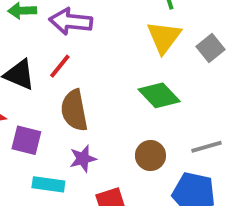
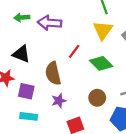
red line: (60, 66) -> (74, 51), moved
cyan rectangle: (48, 184) -> (29, 116), moved

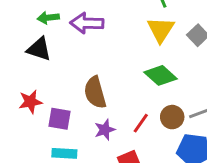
red line: (74, 51) -> (141, 123), moved
black triangle: (21, 54) -> (39, 49), moved
brown circle: (97, 98) -> (172, 117), moved

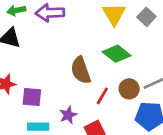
brown semicircle: (95, 92) -> (81, 70), moved
purple star: (105, 130) -> (68, 115), moved

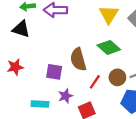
purple square: (32, 97) -> (54, 72), moved

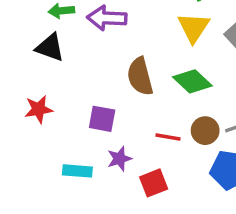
brown semicircle: (78, 59) -> (140, 76), moved
red line: (95, 82) -> (168, 137), turned 64

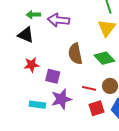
red star: (39, 109) -> (32, 65), moved
purple star: (119, 159) -> (61, 99), size x1.5
red square: (154, 183) -> (97, 108), moved

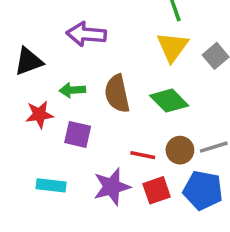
green arrow: (33, 15) -> (72, 90), moved
black triangle: (26, 35) -> (28, 61), turned -42
purple star: (61, 99) -> (112, 187), moved

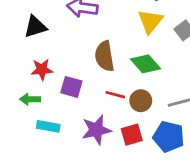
green arrow: (72, 90) -> (30, 99), moved
brown circle: (180, 150) -> (141, 101), moved
red line: (143, 155) -> (115, 95), moved

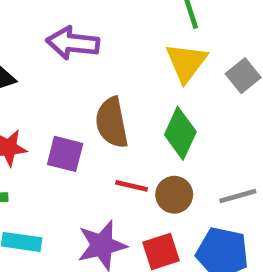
green diamond: (146, 64) -> (180, 133), turned 68
purple square: (71, 87) -> (65, 154), moved

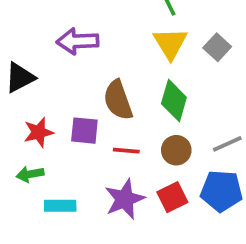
red line: (132, 186) -> (126, 151), moved

